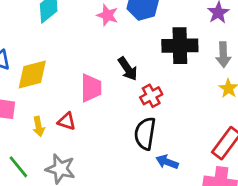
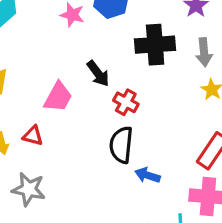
pink trapezoid: (91, 88) -> (58, 97), turned 32
red cross: (151, 96) -> (126, 102), turned -30

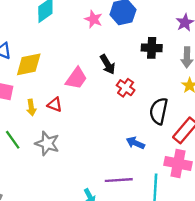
black cross: (155, 45) -> (152, 48), size x0.7
black semicircle: (121, 145) -> (159, 111), moved

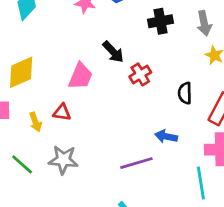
red cross: (126, 88) -> (140, 74), turned 36
black semicircle: (159, 111) -> (185, 93), size x0.7
purple line: (119, 180) -> (136, 163), moved

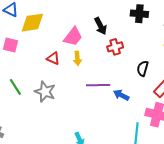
yellow arrow: (35, 122) -> (77, 58), moved
purple line: (136, 163) -> (98, 85), moved

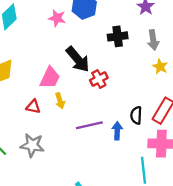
black arrow: (101, 26) -> (78, 59), size x1.4
black semicircle: (143, 69) -> (136, 115), moved
blue arrow: (121, 95) -> (117, 131), turned 77

